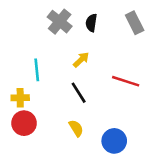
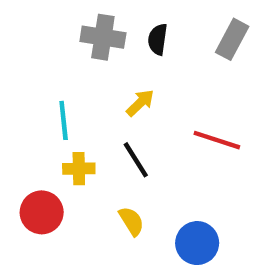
gray cross: (60, 22) -> (103, 37), turned -30
gray rectangle: (135, 23) -> (232, 39), turned 55
yellow cross: (20, 98) -> (79, 169), moved

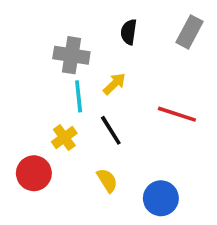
gray cross: (103, 37) -> (71, 55), moved
cyan line: (64, 120) -> (79, 96), moved
yellow cross: (79, 169) -> (64, 137), turned -35

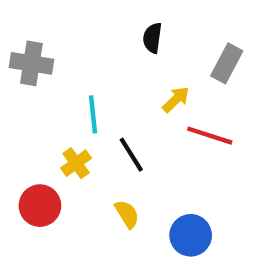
gray rectangle: (189, 32) -> (227, 63), moved
gray cross: (71, 55) -> (31, 63), moved
yellow arrow: (114, 84) -> (176, 99), moved

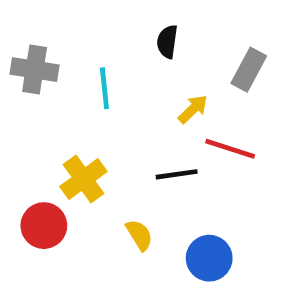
cyan line: (93, 114) -> (104, 88), moved
black line: (131, 155) -> (177, 174), moved, turned -66
yellow cross: (76, 163) -> (83, 179), size x1.4

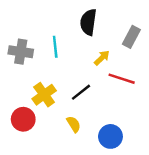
black semicircle: (167, 42) -> (88, 22), size x1.5
gray cross: (35, 70) -> (21, 52), moved
black line: (177, 174) -> (81, 92), moved, turned -30

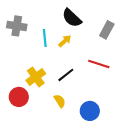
black semicircle: (88, 22) -> (72, 18), turned -55
gray cross: (21, 52) -> (17, 26), moved
yellow arrow: (102, 58) -> (65, 41), moved

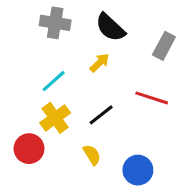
gray cross: (17, 26) -> (55, 23), moved
cyan line: (45, 38) -> (54, 81), moved, turned 54

